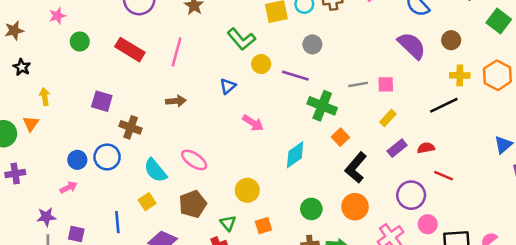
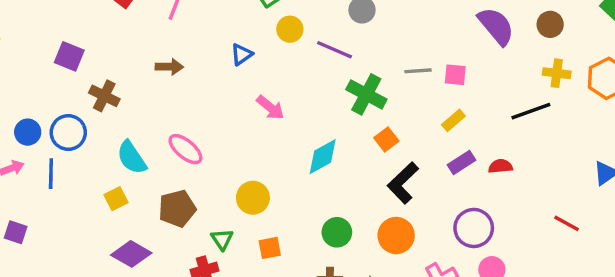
red line: (444, 176) -> (567, 223), moved
blue line: (117, 222) -> (51, 174), moved

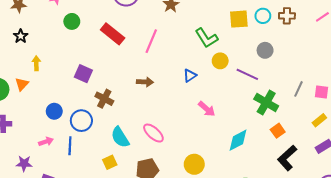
gray line: (418, 71) -> (299, 89), turned -63
blue circle: (28, 132) -> (54, 111), moved

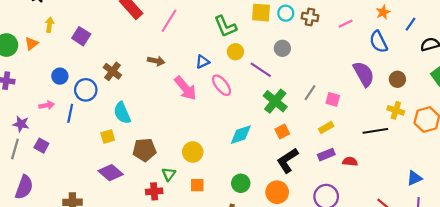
purple square: (83, 74) -> (81, 36), moved
pink arrow: (207, 109) -> (185, 88), moved, size x1.4
pink ellipse: (153, 133) -> (222, 85), moved

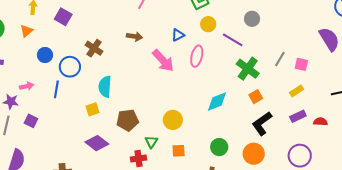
orange triangle: (31, 44) -> (26, 31), moved
pink ellipse: (222, 85) -> (197, 56), turned 55
pink arrow: (47, 105) -> (27, 86), moved
cyan semicircle: (122, 113) -> (105, 87), turned 30

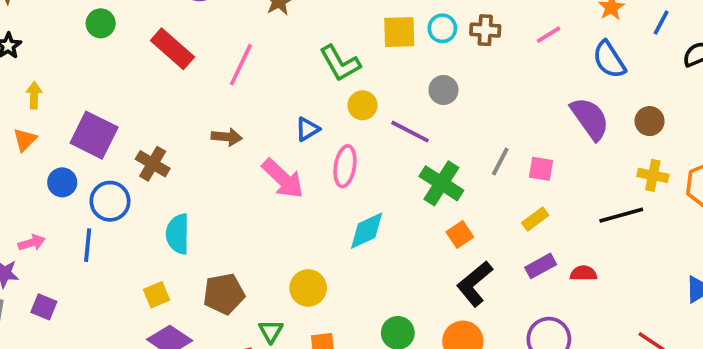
purple square: (63, 17) -> (94, 135), moved, size x1.4
cyan diamond: (217, 102) -> (367, 231), moved
yellow square: (92, 109) -> (157, 295), moved

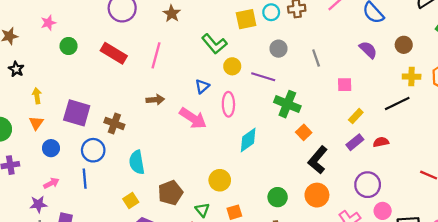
purple semicircle: (590, 119) -> (368, 50), size x0.7
gray line: (500, 162) -> (316, 58), moved, turned -36
blue circle: (62, 182) -> (51, 148), moved
yellow rectangle: (535, 219) -> (356, 116), moved

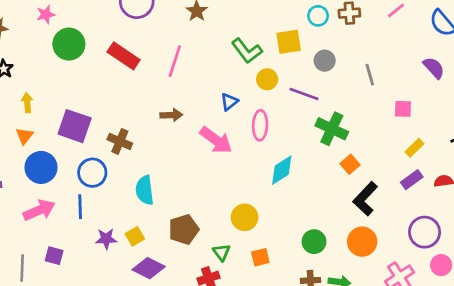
yellow square: (246, 19) -> (289, 42), moved
green circle: (69, 46) -> (69, 44), size x1.5
blue circle: (51, 148) -> (41, 167), size x1.5
pink arrow: (51, 183) -> (39, 210), size x1.6
purple star: (38, 204) -> (106, 239), moved

